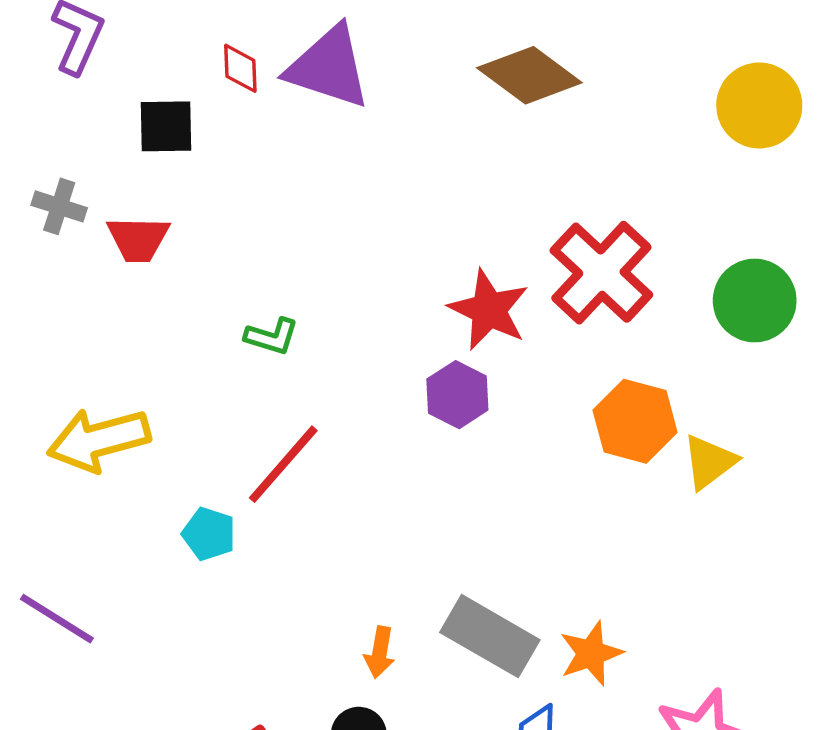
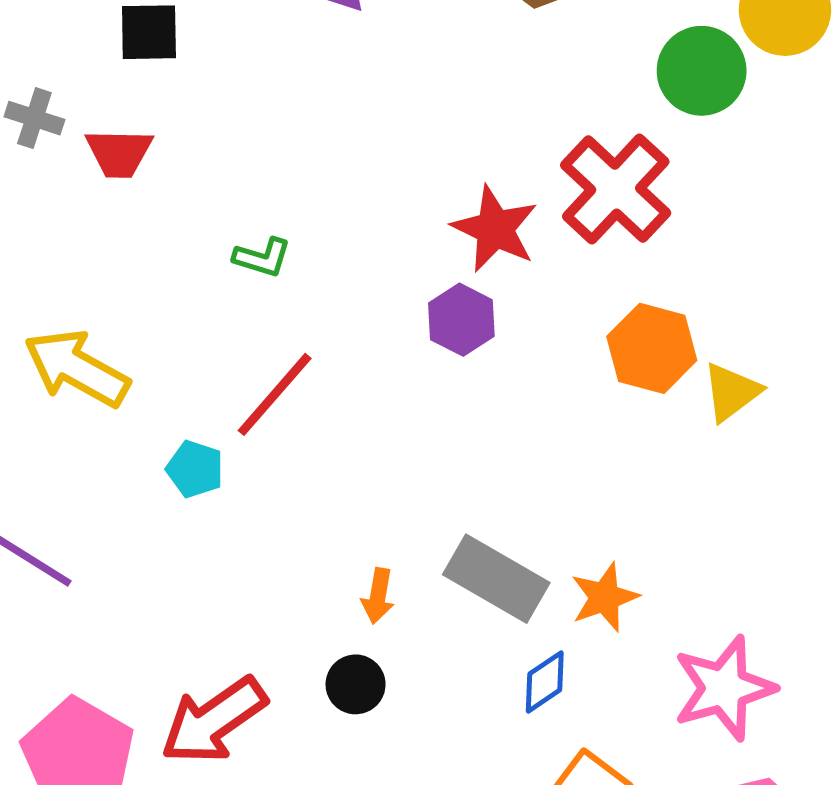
green circle: (755, 301) -> (702, 71), moved
yellow arrow: (99, 440) -> (77, 368), turned 44

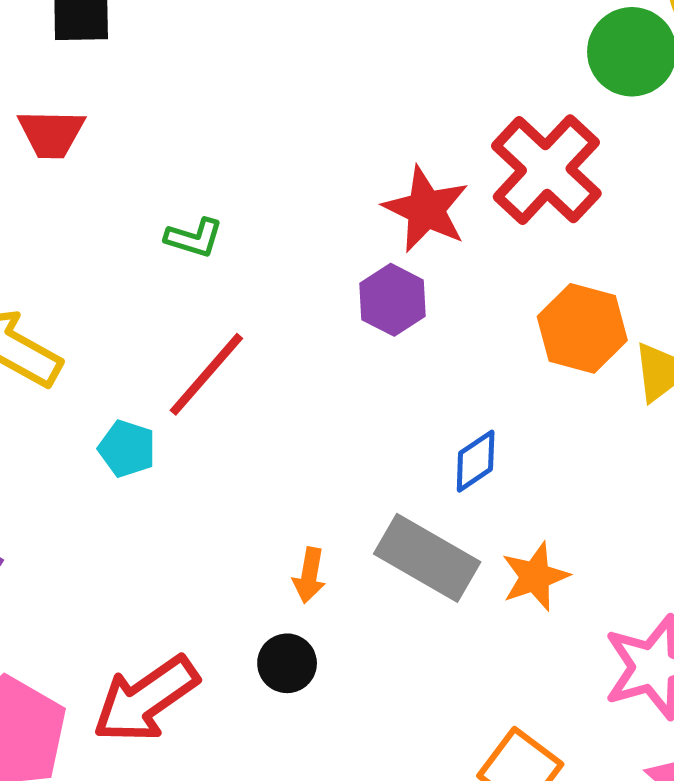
blue diamond: (545, 682) -> (476, 461), moved

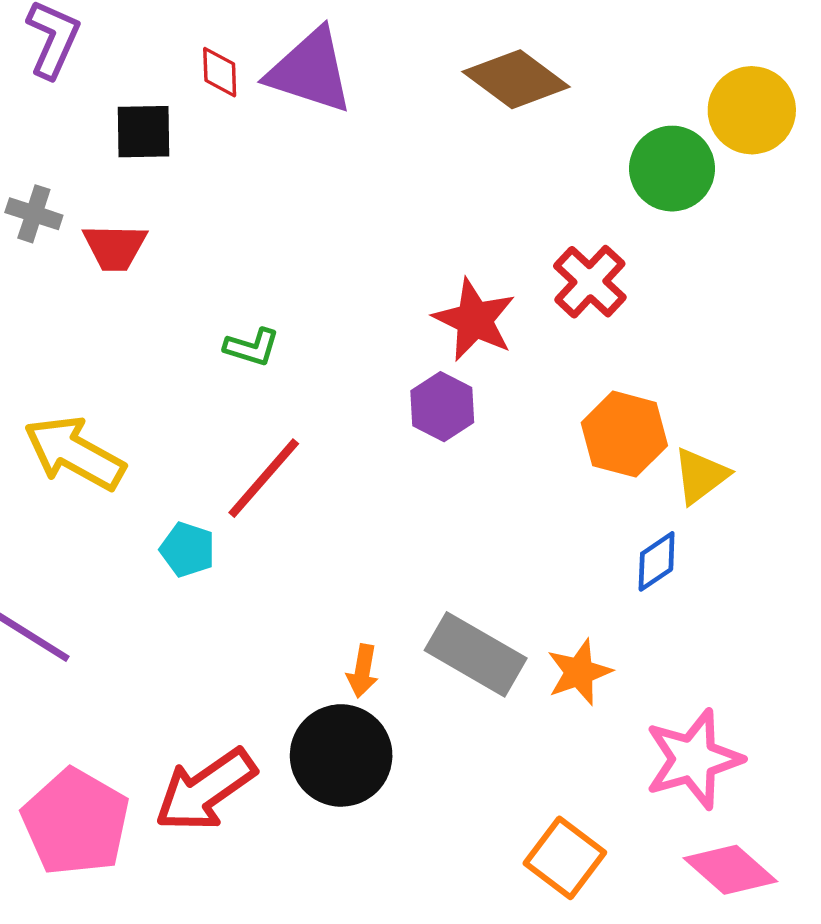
red cross: (546, 170) -> (590, 282), size x0.7
blue diamond: (476, 461) -> (657, 561), moved
black circle: (287, 663) -> (341, 755), size x1.8

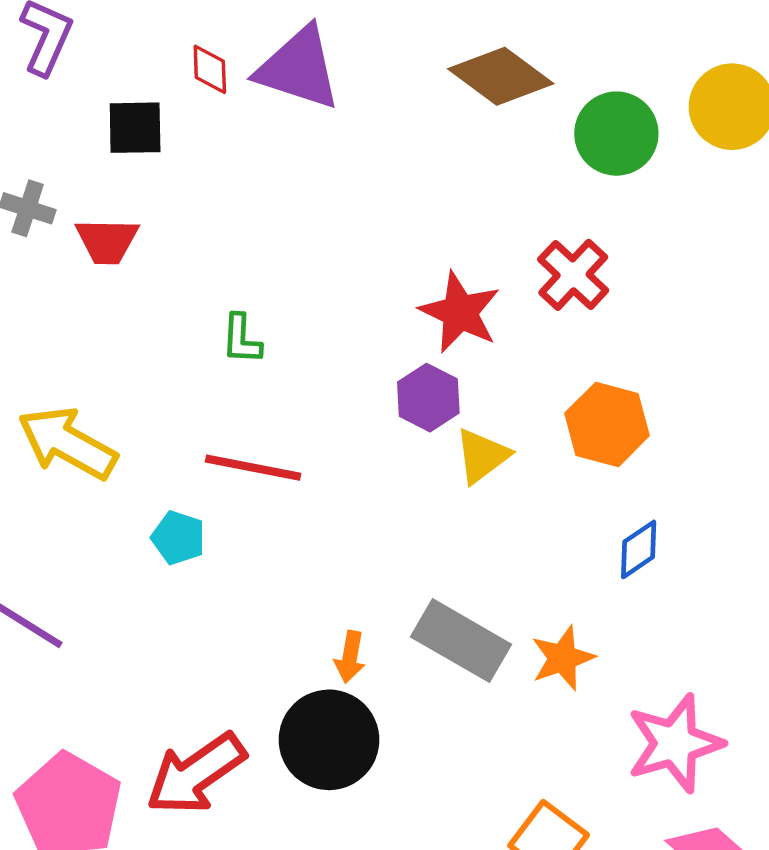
green circle: (672, 169) -> (616, 134), moved
green L-shape: (252, 347) -> (241, 339), turned 76
yellow triangle: (701, 476) -> (482, 456), moved
red line: (264, 478) -> (253, 468), turned 60

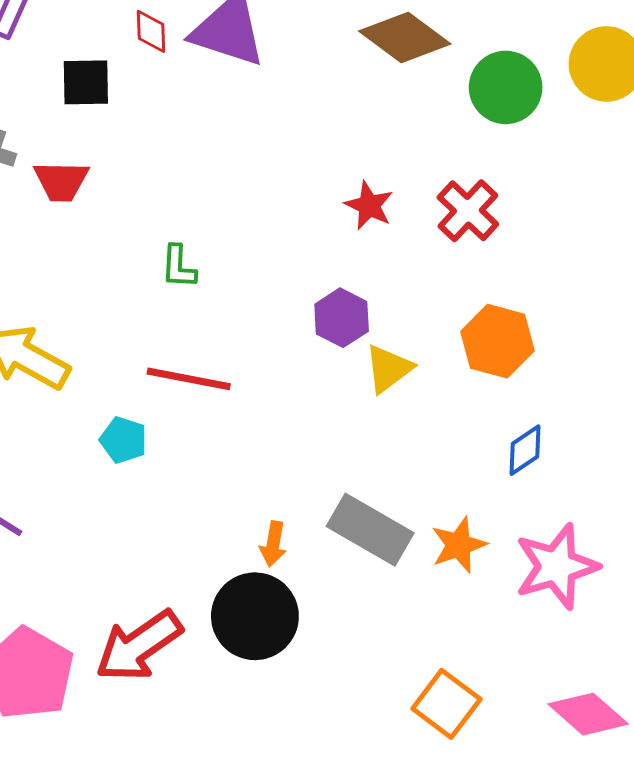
red star: (460, 312) -> (369, 206), moved, size x0.7
pink star: (675, 743) -> (557, 566), moved

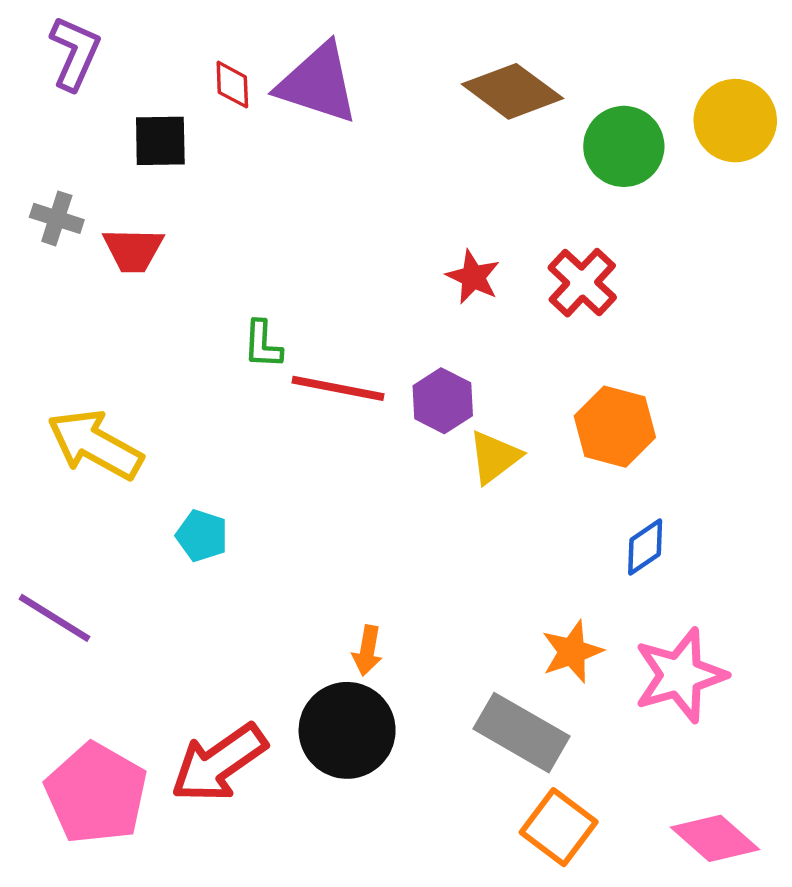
red line: (189, 379) -> (338, 388), moved
gray rectangle: (370, 530) -> (521, 733), moved

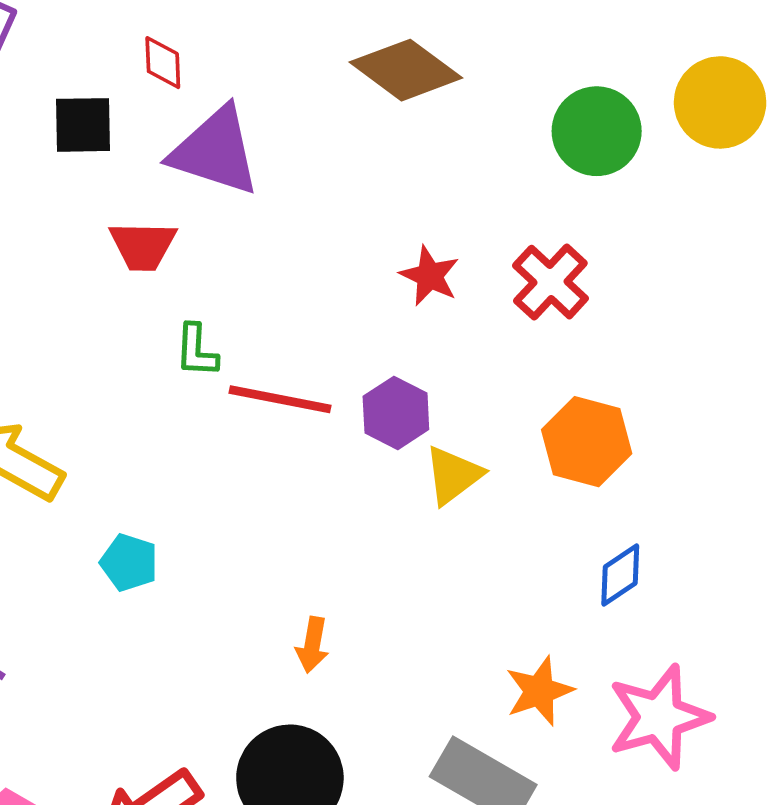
purple triangle: (318, 83) -> (215, 151), moved
brown diamond: (512, 91) -> (406, 70), moved
red trapezoid: (133, 250) -> (143, 246), moved
orange arrow: (367, 650) -> (312, 645), moved

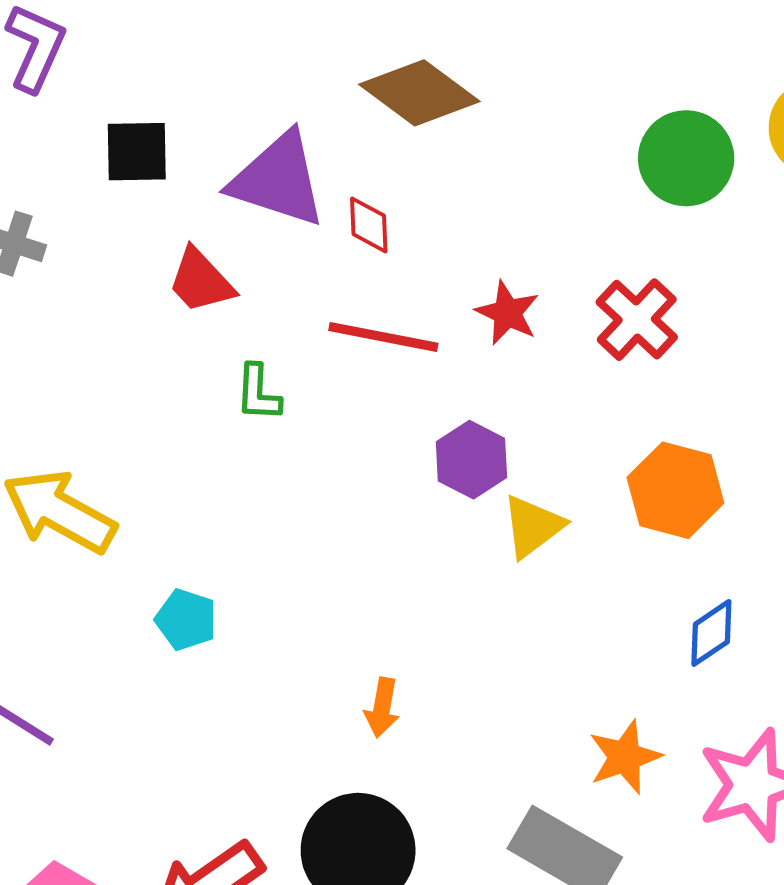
red diamond: (163, 63) -> (369, 225), moved
brown diamond: (406, 70) -> (419, 93), moved
red trapezoid: (143, 246) -> (201, 281), turned 46
red line: (280, 399) -> (383, 337), moved

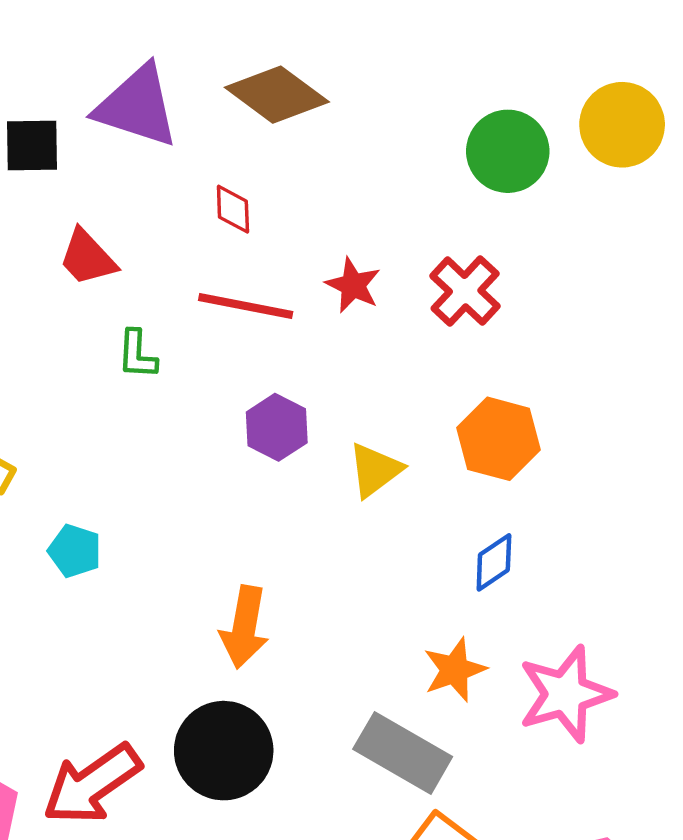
purple triangle: (278, 180) -> (137, 106), moved
purple hexagon: (471, 460) -> (277, 427), moved
blue diamond: (711, 633) -> (494, 562), moved
orange arrow: (382, 708) -> (244, 627), size x1.6

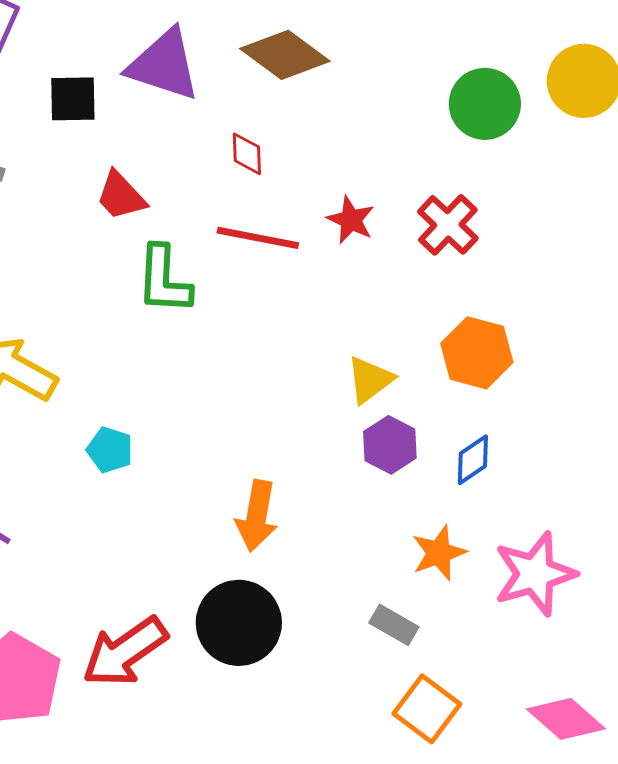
green L-shape: (137, 355) -> (164, 280), size x1.6
purple hexagon: (277, 427) -> (390, 445), moved
gray rectangle: (403, 753) -> (394, 625), size x0.6

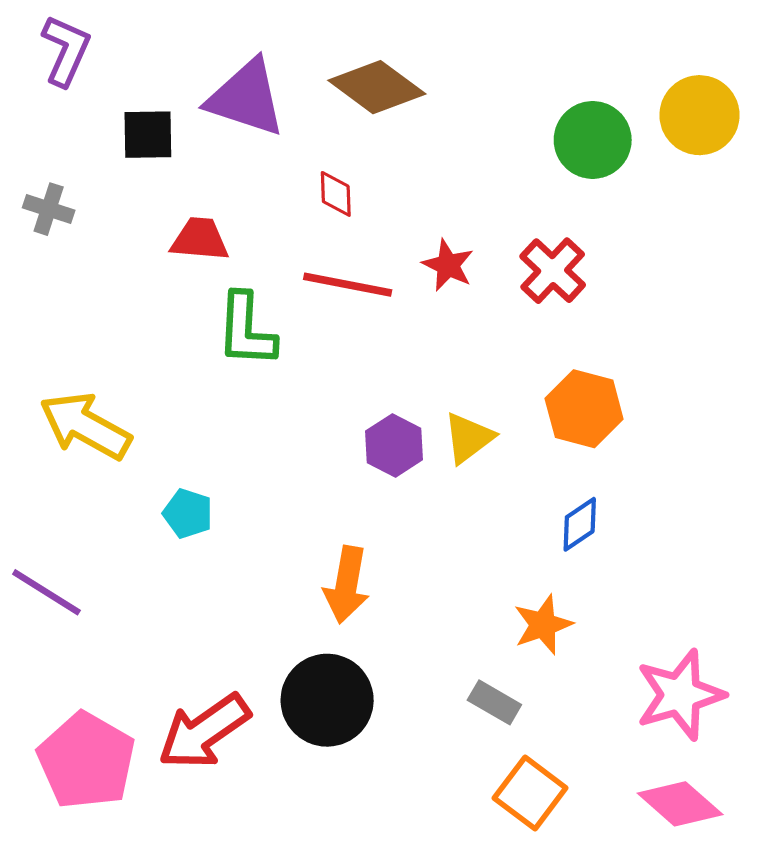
red trapezoid: (121, 196) -> (200, 239), turned 138
purple hexagon: (390, 445) -> (394, 445), moved
pink star: (535, 574) -> (680, 695), moved

